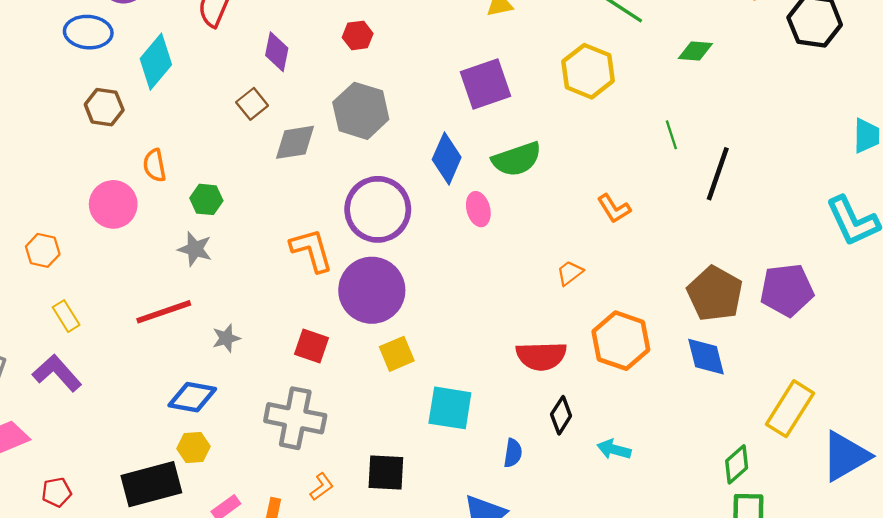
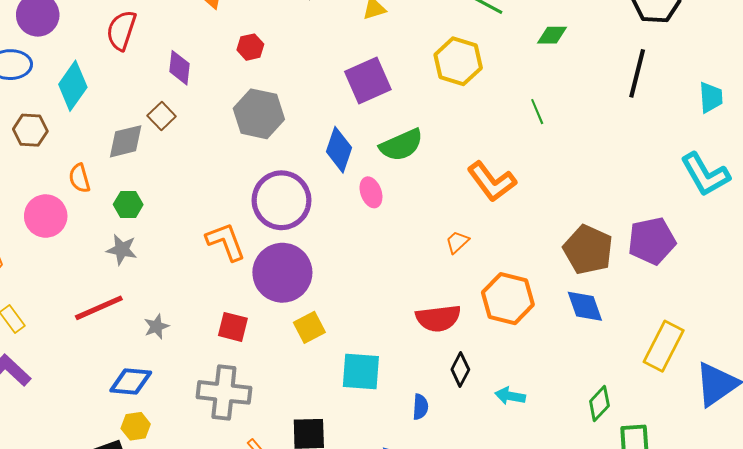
gray diamond: (295, 142) -> (126, 141), moved
black line: (718, 174) -> (637, 73), moved
orange L-shape: (614, 209) -> (492, 182), size x1.6
green diamond: (737, 464) -> (599, 403), moved

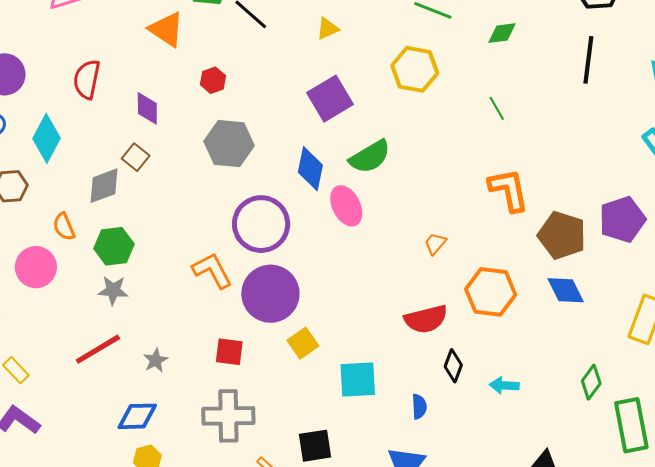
orange L-shape: (492, 182) -> (509, 190), moved, turned -147
pink ellipse: (371, 192) -> (346, 206), size x1.4
green hexagon: (128, 205) -> (114, 246), size x1.4

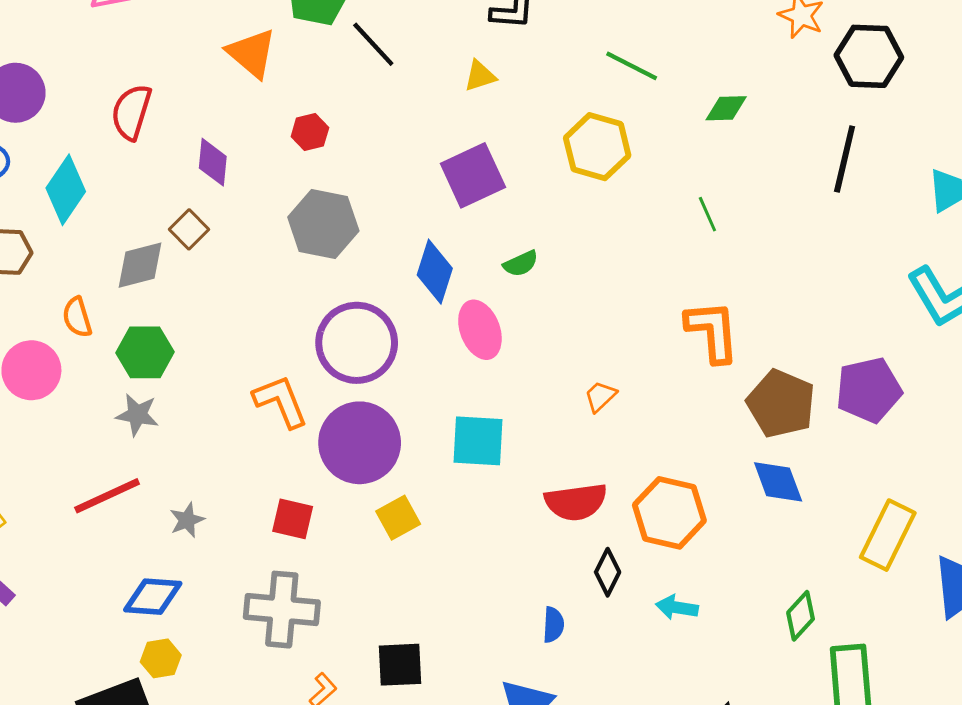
green semicircle: (370, 157) -> (521, 264), size x0.6
orange hexagon: (491, 292) -> (669, 513), moved
cyan square: (358, 380) -> (478, 441), moved

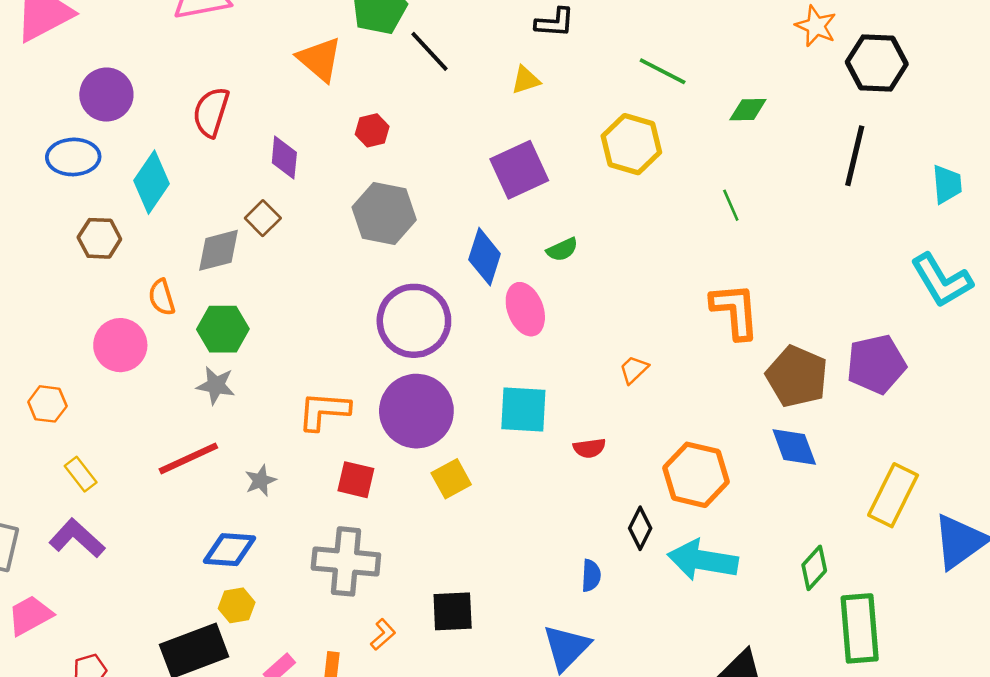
orange L-shape: (281, 401) -> (324, 411), moved, turned -64
red semicircle: (576, 502) -> (589, 448), moved, size x0.6
cyan arrow: (677, 607) -> (703, 560), size x1.8

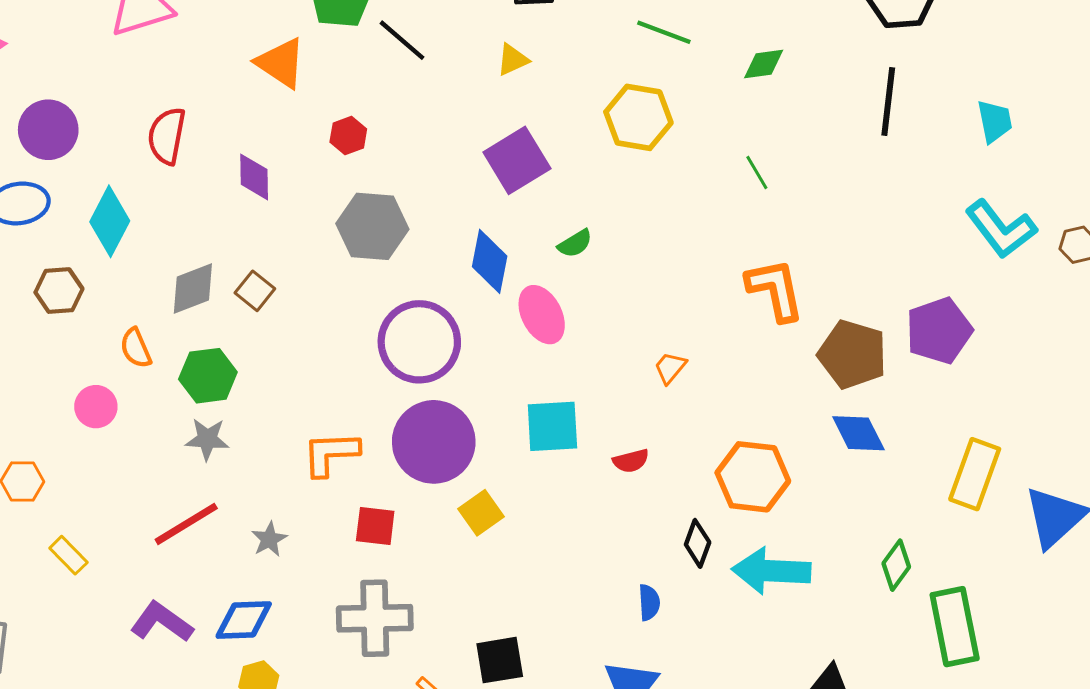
brown square: (263, 218) -> (255, 291), moved
pink circle: (120, 345) -> (96, 407), size x0.7
purple L-shape: (77, 538) -> (162, 622), moved

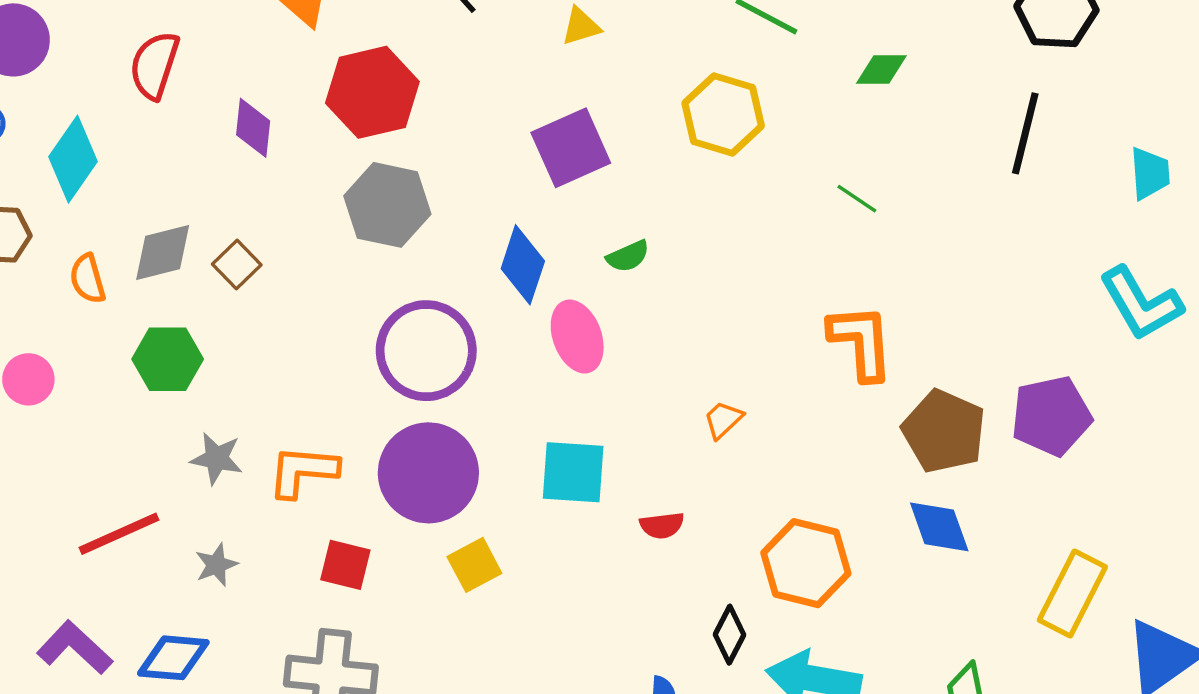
red hexagon: (348, 136) -> (372, 92), size x2.0
green line: (757, 172) -> (857, 199), turned -33
orange semicircle: (136, 348) -> (88, 279), moved
gray star: (207, 439) -> (217, 458), moved

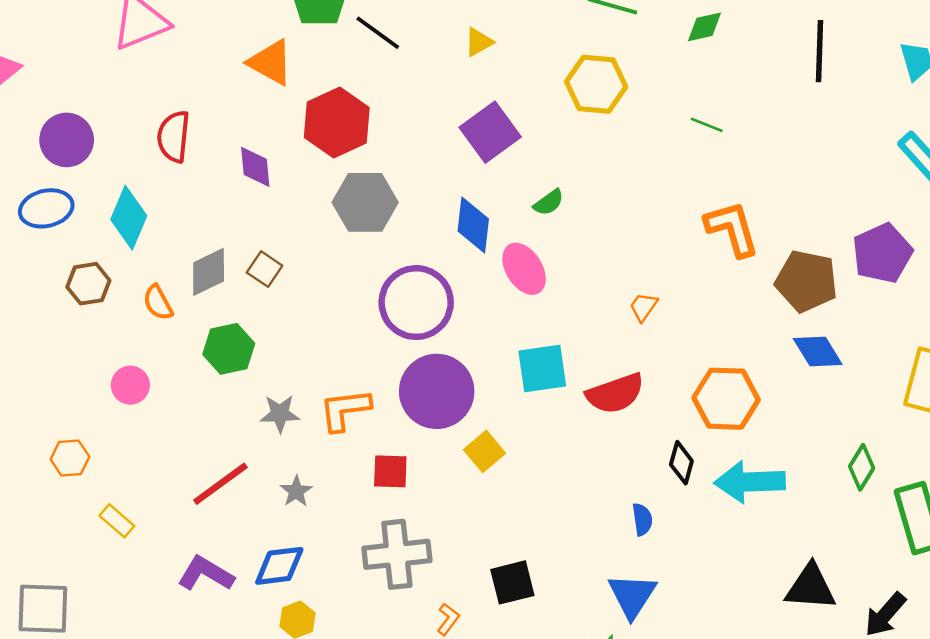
red semicircle: (662, 525) -> (615, 393), size x1.8

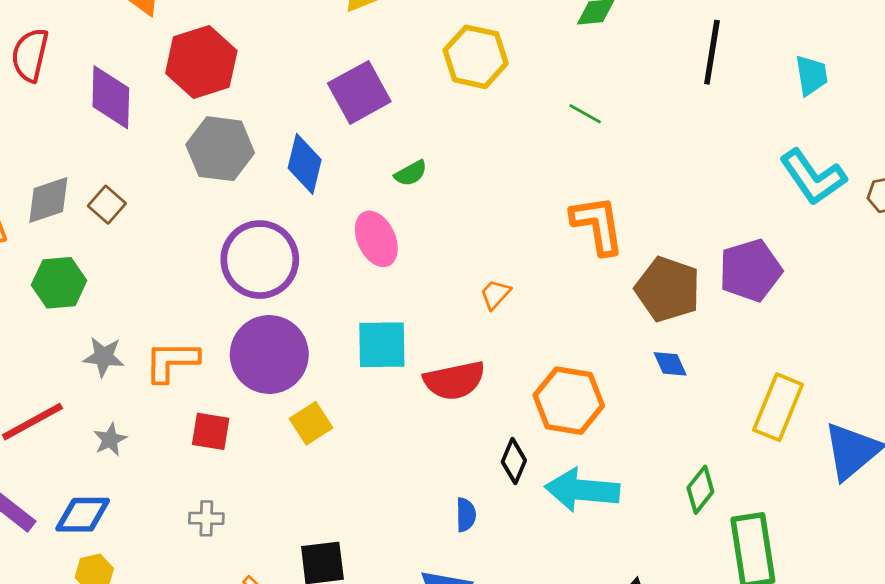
purple diamond: (255, 167) -> (111, 97), size x1.4
blue diamond: (473, 225) -> (305, 164), moved
blue diamond: (818, 352) -> (670, 364), size x0.7
gray cross: (397, 554) -> (206, 518), size x0.5

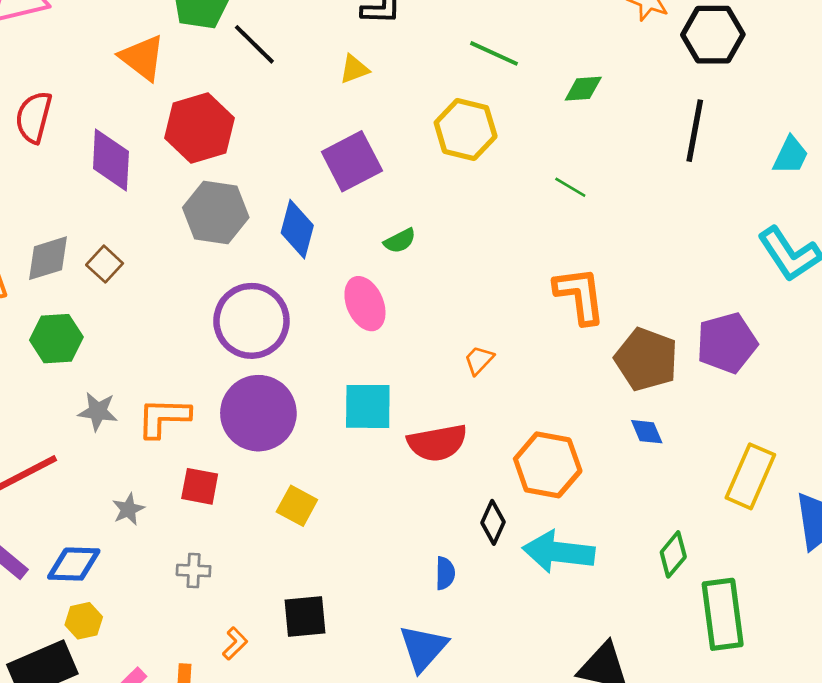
cyan trapezoid: (811, 75) -> (791, 155), turned 33
yellow square: (311, 423) -> (297, 506), moved, turned -30
gray star: (110, 440) -> (128, 509), moved

